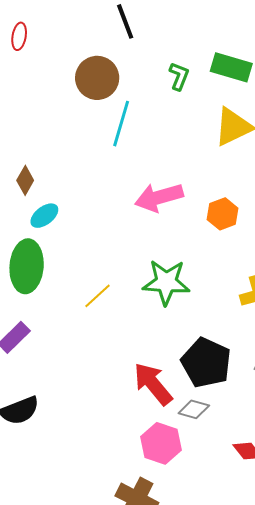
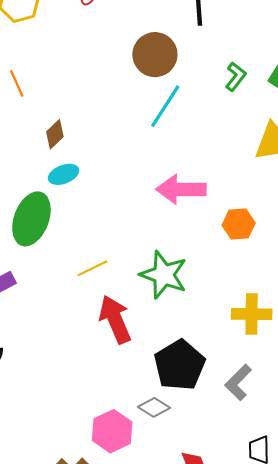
red arrow: (153, 384) -> (115, 319), moved

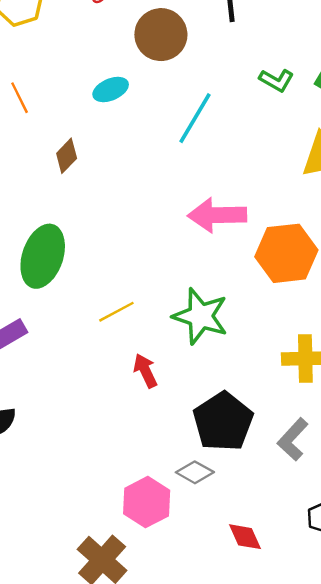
brown circle: (155, 55) -> (161, 35), moved
green L-shape: (236, 77) -> (276, 80), turned 84
cyan ellipse: (64, 174) -> (111, 89), moved
orange hexagon: (239, 224) -> (286, 253), size x1.6
red arrow: (115, 319) -> (145, 371), size x0.6

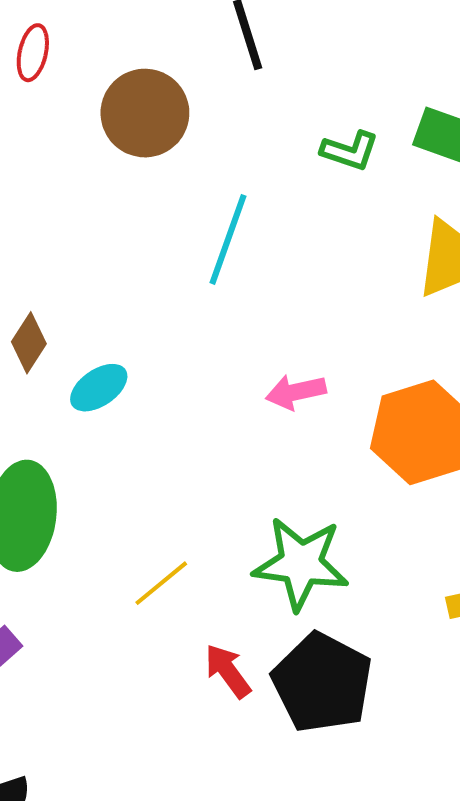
cyan ellipse: (111, 89) -> (99, 388), moved
pink arrow: (217, 215) -> (296, 392), size x0.6
black pentagon: (223, 422) -> (322, 683), moved

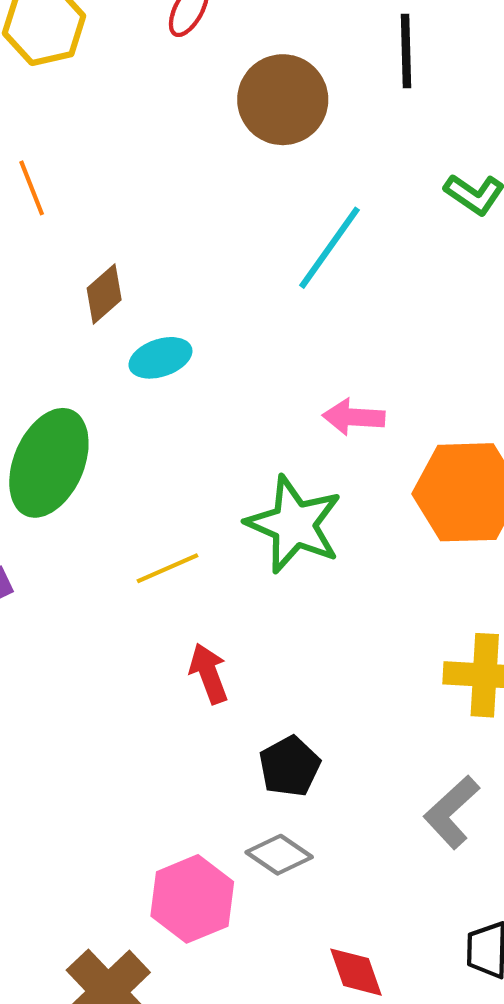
green star: (301, 564) -> (294, 524), moved
black pentagon: (322, 683) -> (290, 766), moved, size x0.6

